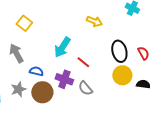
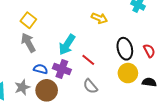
gray arrow: (16, 53) -> (28, 43), moved
purple cross: (64, 79) -> (62, 69), moved

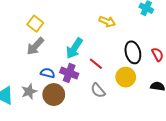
gray arrow: (28, 43) -> (35, 46), turned -108
yellow circle: (128, 73) -> (126, 77), moved

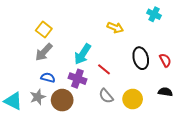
blue semicircle: (48, 73) -> (48, 78), moved
yellow circle: (126, 77) -> (133, 99), moved

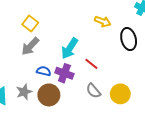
black ellipse: (141, 58) -> (129, 39), moved
blue semicircle: (48, 78) -> (44, 71), moved

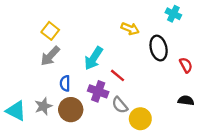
blue semicircle: (44, 71) -> (65, 83), turned -104
purple cross: (64, 73) -> (98, 91), moved
yellow circle: (120, 94) -> (140, 119), moved

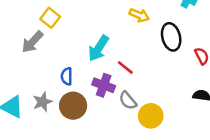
gray arrow: (50, 56) -> (32, 42), moved

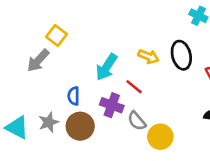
yellow arrow: (139, 15) -> (149, 57), moved

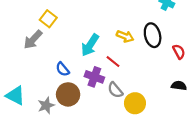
blue semicircle: (74, 96) -> (63, 69), turned -40
gray star: (49, 122) -> (46, 105), moved

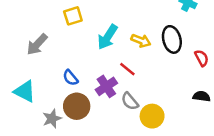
yellow square: (48, 19) -> (73, 16), moved, turned 35
cyan arrow: (90, 45) -> (108, 37), moved
purple cross: (94, 77) -> (106, 86), turned 36
cyan triangle: (15, 96) -> (25, 91), moved

